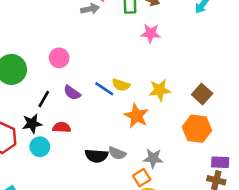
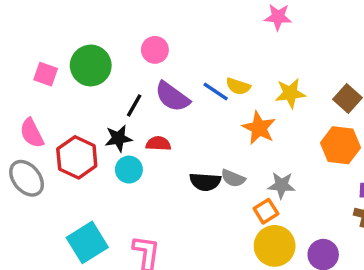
purple semicircle: (72, 93) -> (172, 97), size x1.5

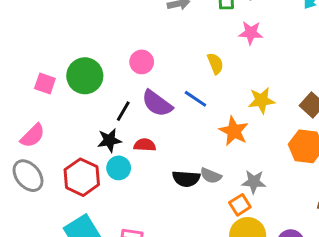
yellow semicircle: (238, 86) -> (215, 63), moved, turned -130
pink semicircle: (32, 133) -> (33, 136), turned -108
red hexagon: (77, 157) -> (82, 177), moved

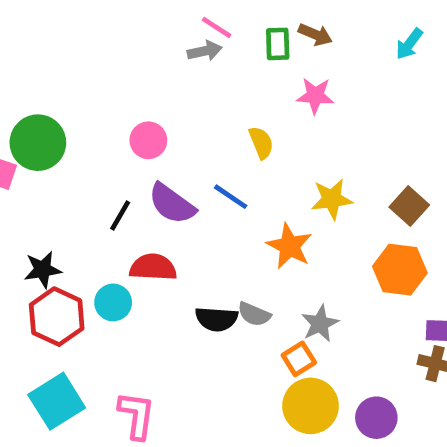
green circle: (85, 76) -> (38, 143), moved
black star: (109, 140) -> (43, 270), moved
red semicircle: (145, 145) -> (153, 267), size x1.4
gray star: (254, 182) -> (320, 324), turned -30

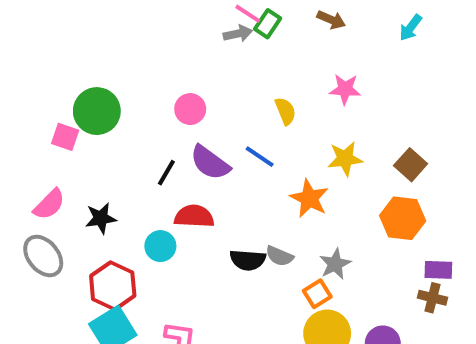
green rectangle: (278, 44) -> (268, 24), moved, turned 36
pink star: (315, 96) -> (345, 89), moved
red hexagon: (57, 317) -> (113, 286), moved

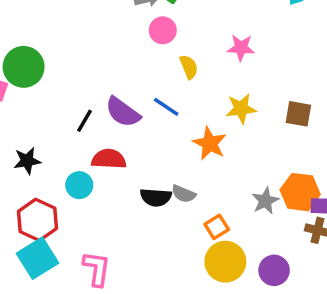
pink circle: (190, 109) -> (163, 30), moved
brown square: (411, 165) -> (298, 114), turned -32
orange hexagon: (403, 218) -> (300, 192), moved
gray star: (335, 264) -> (265, 201), moved

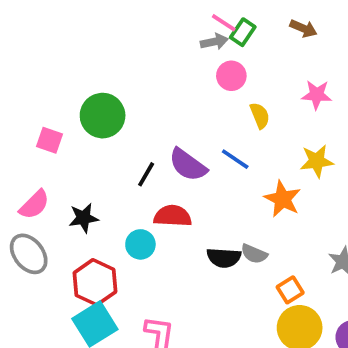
green circle: (24, 67) -> (103, 116), moved

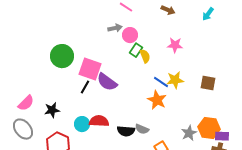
green rectangle: (243, 32) -> (136, 50), moved
gray arrow: (214, 42) -> (115, 28), moved
pink square: (49, 140) -> (90, 69), moved, size x1.6
blue line: (235, 159) -> (161, 82), moved
red semicircle: (173, 216) -> (99, 121), moved

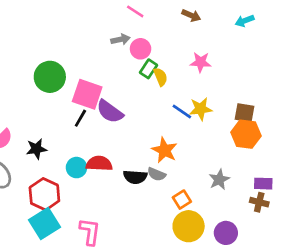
cyan arrow: (208, 14) -> (245, 21), turned 32
orange star: (157, 100) -> (165, 150), moved
orange hexagon: (209, 128) -> (246, 134), moved

